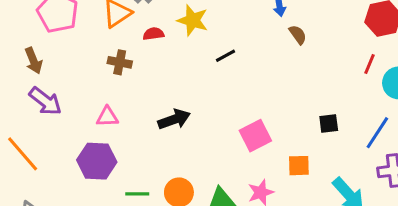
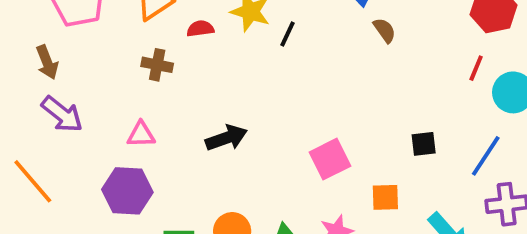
black line: (226, 56) -> (287, 34), moved, turned -36

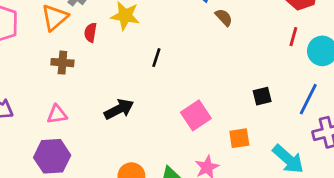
red semicircle: (200, 29) -> (90, 32), turned -66
black line: (287, 34) -> (156, 58), moved

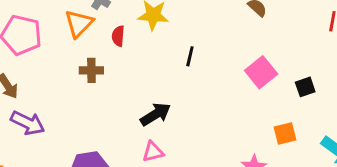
pink triangle: (57, 114) -> (153, 152), moved
pink square: (196, 115) -> (261, 72), moved

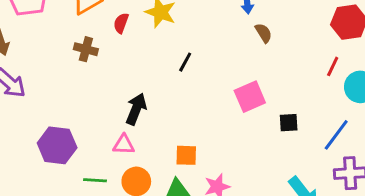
black arrow: (155, 114) -> (136, 109), turned -52
orange square: (285, 133) -> (186, 155), moved

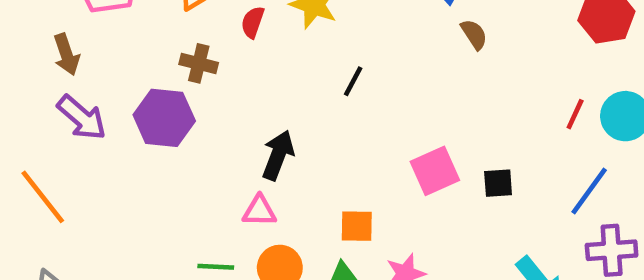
red line: (333, 66) -> (575, 114), moved
pink square: (250, 97) -> (435, 171), moved
black square: (289, 123) -> (498, 183), moved
purple hexagon: (57, 145) -> (164, 118), moved

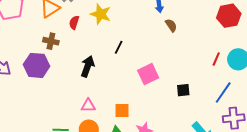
black arrow: (278, 155) -> (88, 66), moved
pink square: (435, 171) -> (148, 74), moved
pink triangle: (259, 211) -> (88, 106), moved

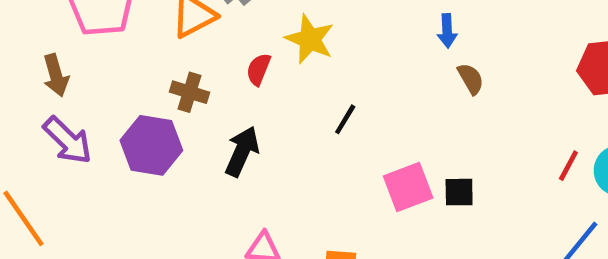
red semicircle: (74, 23) -> (259, 69), moved
black arrow: (88, 66) -> (242, 151), moved
black square: (183, 90) -> (459, 192), moved

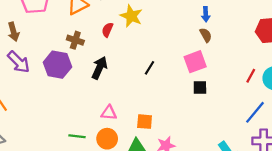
blue arrow: (447, 31) -> (206, 14), moved
black line: (345, 119) -> (150, 68), moved
pink square: (408, 187) -> (195, 62), moved

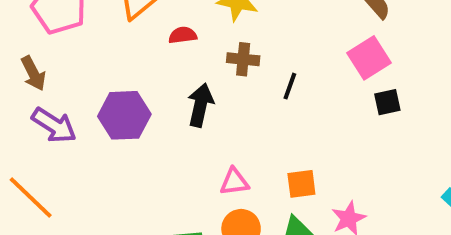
red semicircle: (107, 30) -> (183, 35), moved, turned 72
brown cross: (75, 40) -> (243, 59), moved

